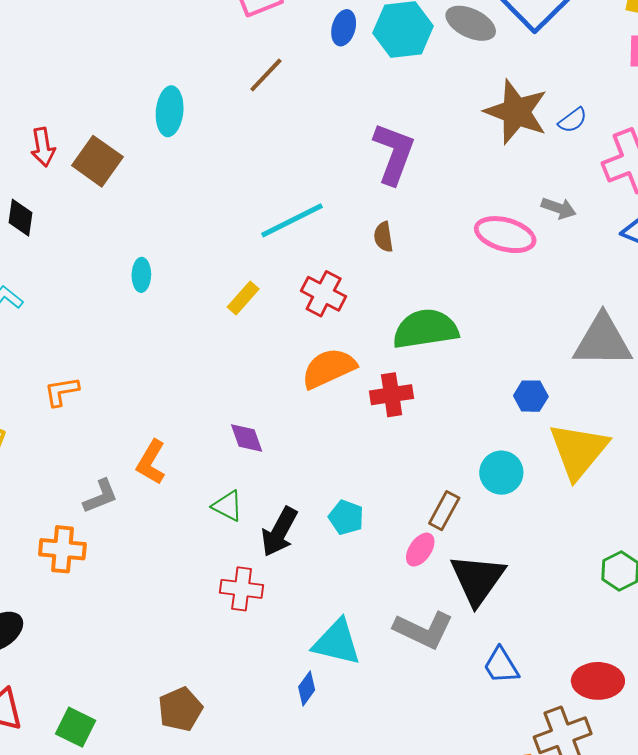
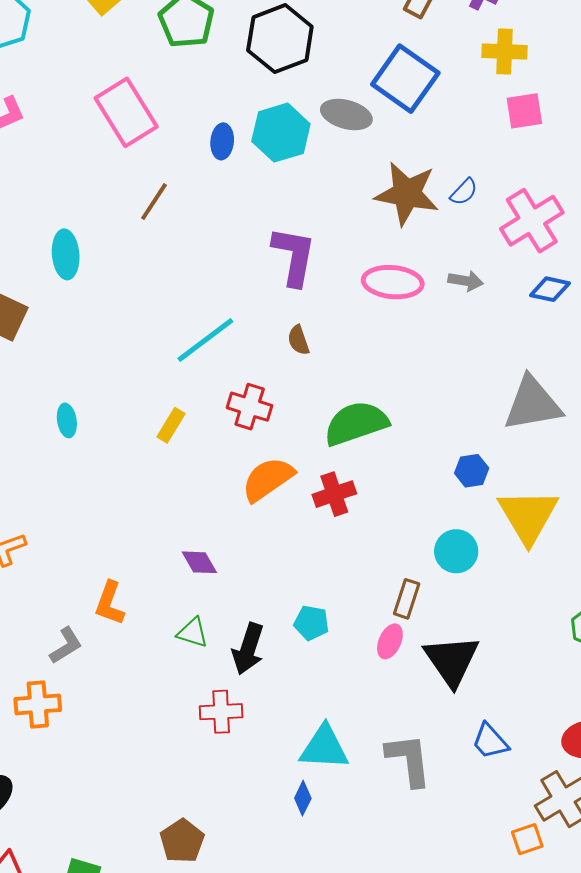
pink ellipse: (505, 235) -> (393, 282), moved
gray L-shape: (424, 630) -> (409, 760), moved, turned -112

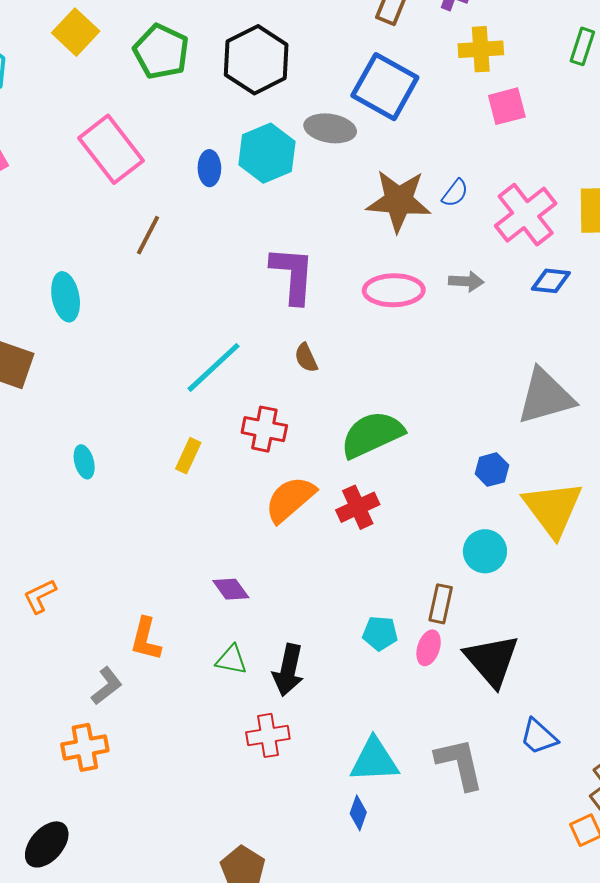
cyan pentagon: (311, 623) -> (380, 633), moved

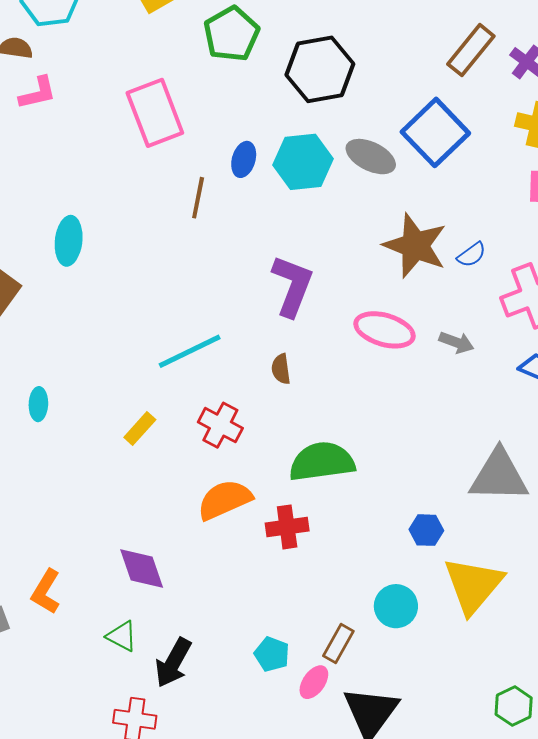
brown line: (148, 235) -> (198, 198), moved, turned -33
purple diamond: (231, 589) -> (142, 568), size x1.4

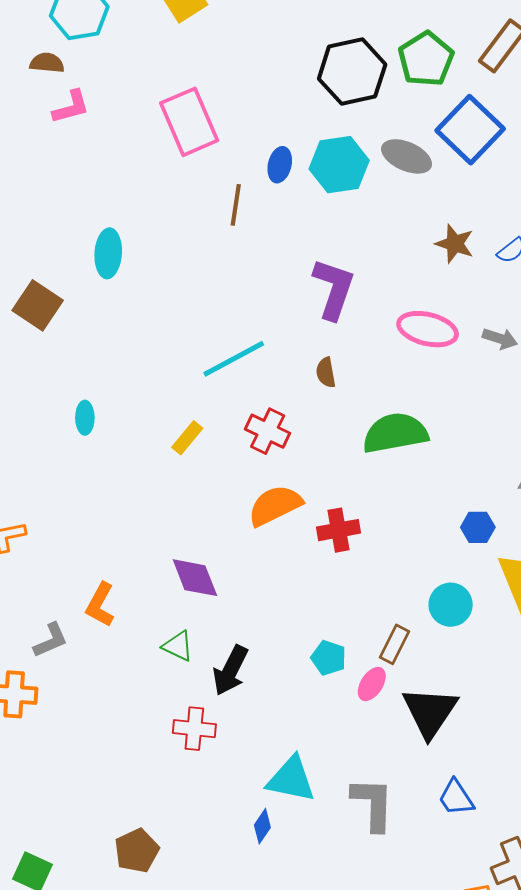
green pentagon: (231, 34) -> (426, 59), moved
brown star: (415, 246) -> (455, 244), size x0.6
green semicircle: (322, 462) -> (395, 433), moved

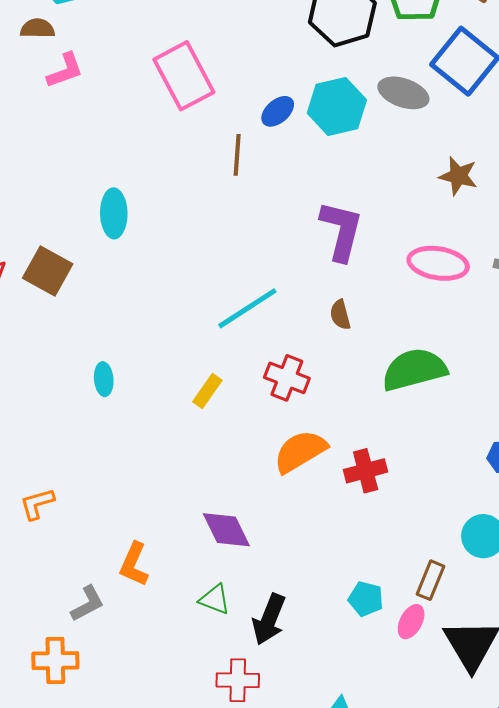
blue ellipse: (280, 165) -> (278, 111), turned 40

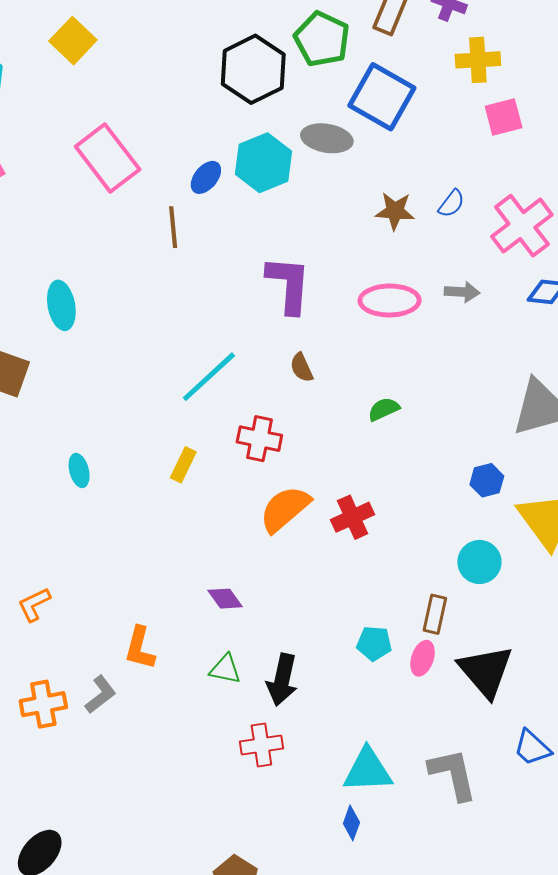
green semicircle: (414, 369) -> (384, 409), size x0.5
purple diamond: (226, 530) -> (225, 599), size x0.7
orange cross: (55, 661) -> (43, 704), moved

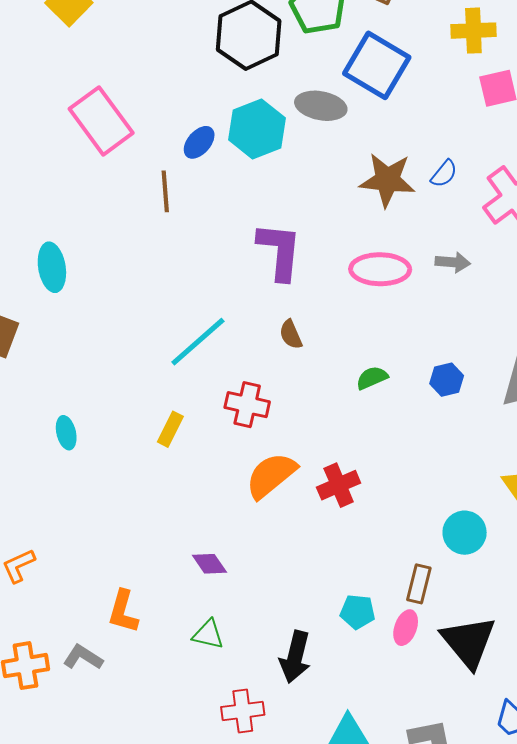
brown star: (395, 211) -> (387, 180), size x1.4
blue hexagon: (487, 480) -> (447, 380), moved
black arrow: (282, 680) -> (295, 657), moved
gray L-shape: (101, 695) -> (83, 657), turned -111

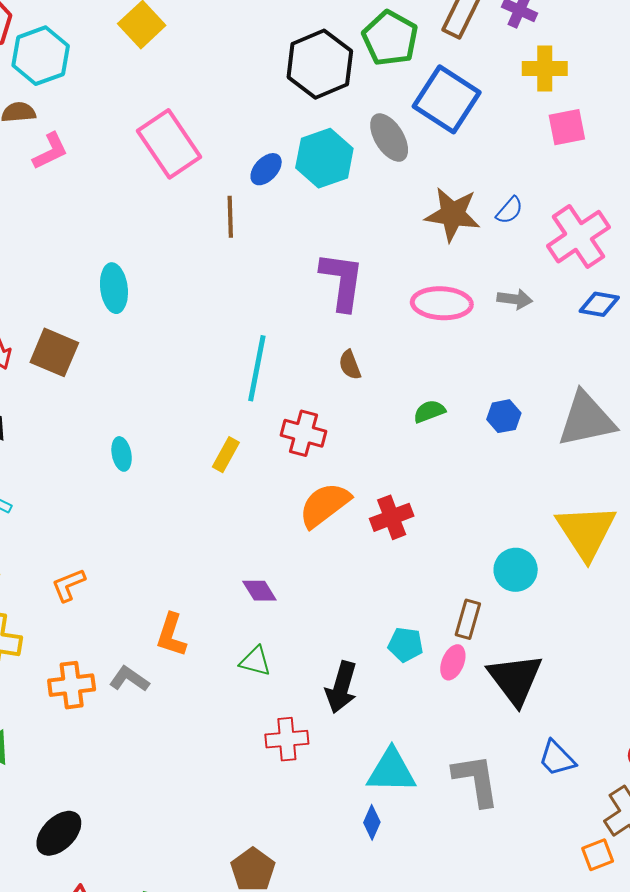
gray ellipse: (321, 106) -> (389, 138), turned 45
cyan line: (198, 342) -> (257, 368), turned -40

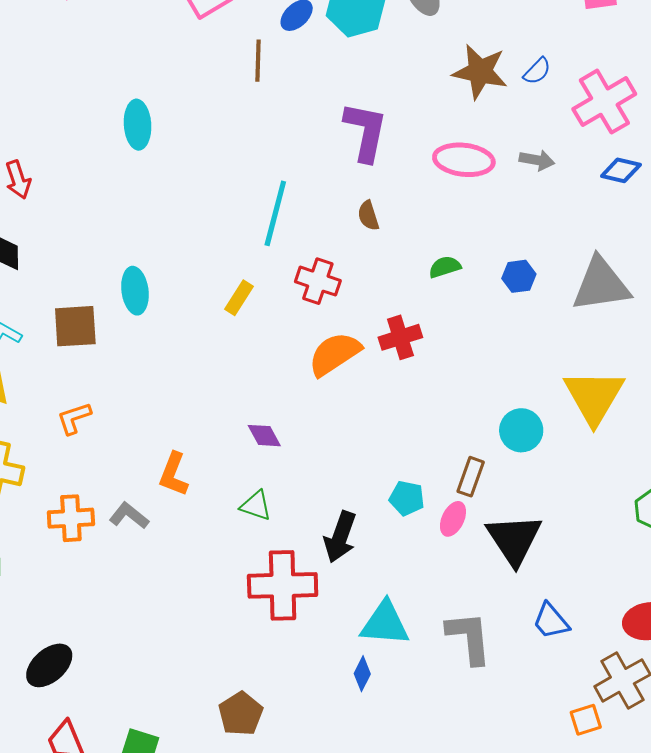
brown square: (54, 352) -> (75, 326), moved, turned -30
cyan ellipse: (122, 454) -> (135, 291), size x1.4
red cross: (392, 517) -> (400, 337), moved
red cross: (287, 739) -> (283, 585), size x1.6

